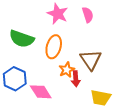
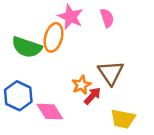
orange ellipse: (54, 47) -> (54, 37), moved
red arrow: (76, 79) -> (92, 96), turned -133

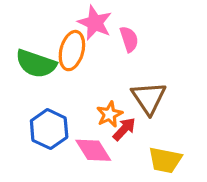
pink semicircle: (107, 18) -> (129, 39), moved
blue hexagon: (18, 96) -> (49, 129), moved
pink diamond: (50, 112) -> (93, 150), moved

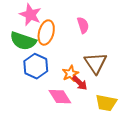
pink star: (95, 23) -> (30, 15), moved
blue hexagon: (49, 129) -> (36, 66), moved
red arrow: (124, 129) -> (80, 83), turned 91

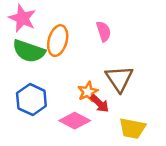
pink star: (30, 15) -> (22, 18), moved
blue hexagon: (36, 66) -> (31, 100), moved
pink diamond: (60, 97) -> (75, 121), turned -30

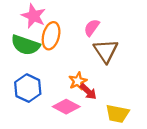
pink star: (22, 18) -> (34, 16), moved
pink semicircle: (104, 31) -> (92, 28), turned -126
brown triangle: (119, 79) -> (106, 51), moved

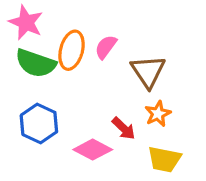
pink star: (34, 16) -> (26, 23), moved
pink semicircle: (92, 28) -> (106, 47), moved
orange star: (78, 81) -> (158, 114), moved

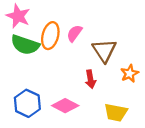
orange star: (158, 114) -> (130, 73), moved
blue hexagon: (39, 124) -> (27, 103), moved
red arrow: (124, 128) -> (91, 79), moved, turned 36

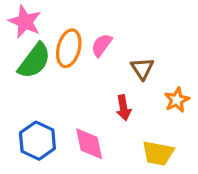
green semicircle: (25, 45) -> (34, 61), turned -72
brown triangle: (104, 51) -> (142, 69), size x0.7
pink diamond: (65, 106) -> (89, 144), turned 50

